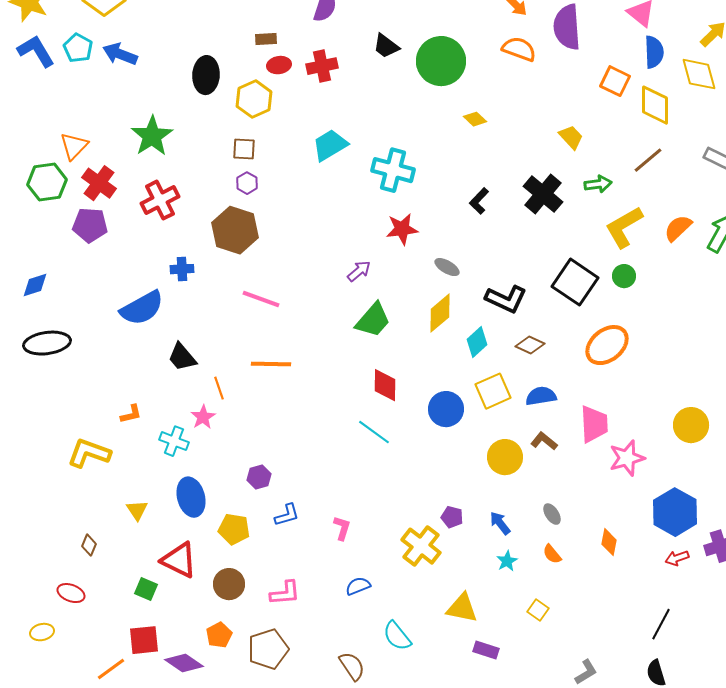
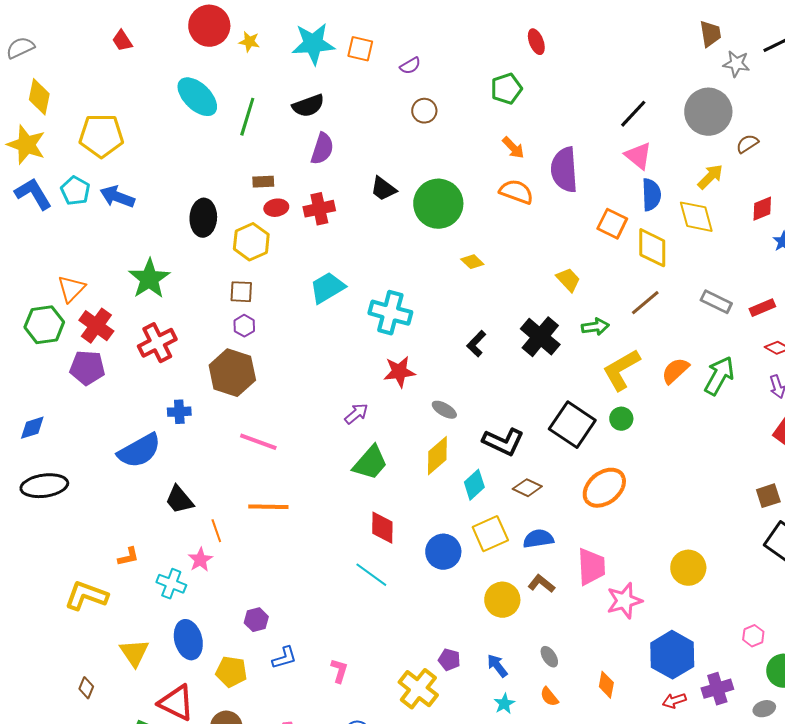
yellow triangle: (137, 510) -> (134, 653), size x1.4

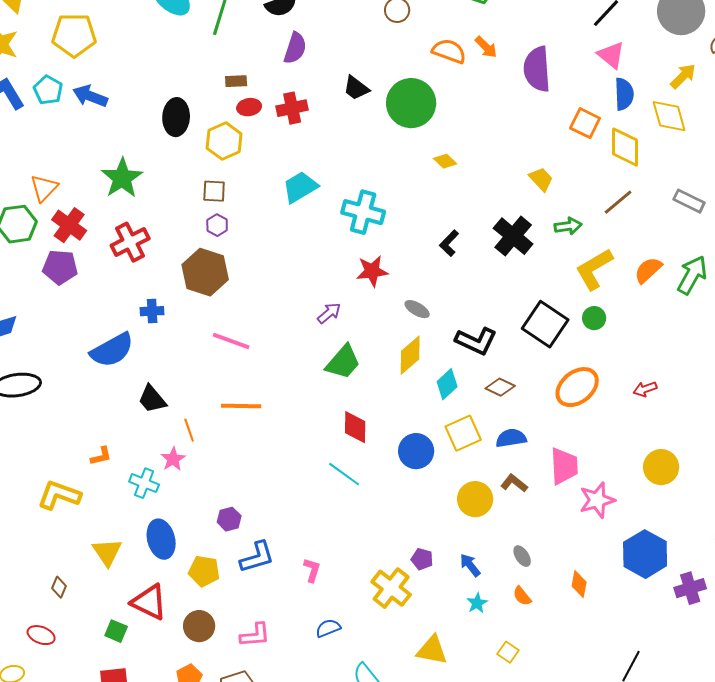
orange semicircle: (516, 192) -> (449, 51), moved
blue L-shape: (284, 658) -> (257, 557), size x1.4
red arrow: (674, 701) -> (645, 389), moved

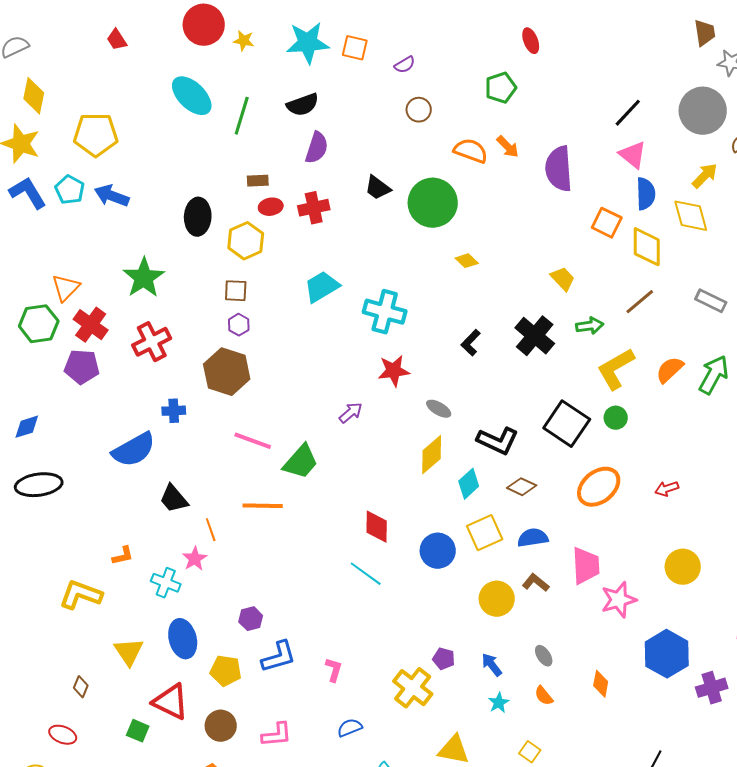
green trapezoid: (343, 362) -> (301, 462), moved

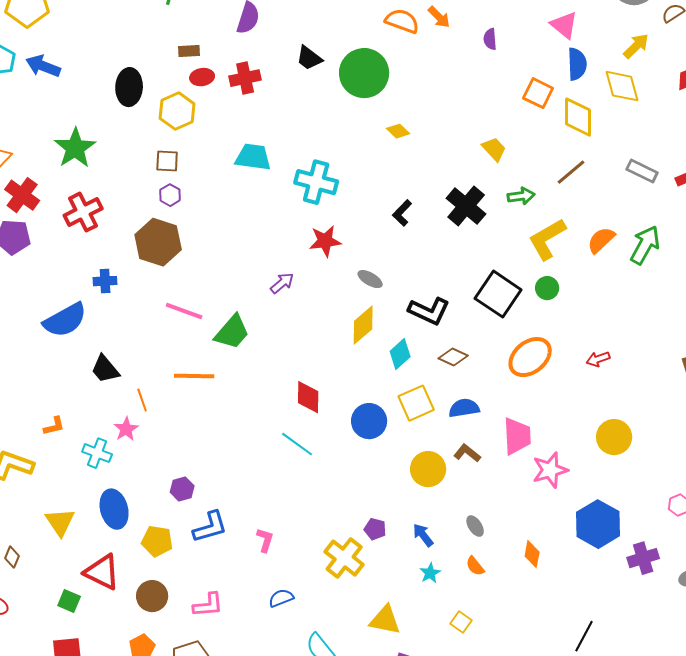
purple semicircle: (559, 169) -> (490, 39), size x0.5
cyan trapezoid: (322, 287) -> (253, 157), turned 39

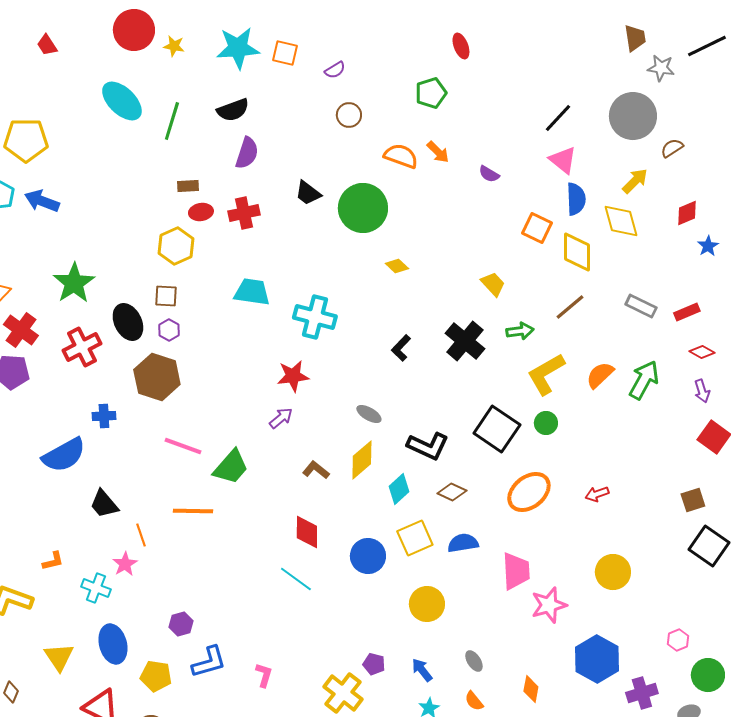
purple semicircle: (490, 39) -> (489, 174), turned -55
black ellipse: (129, 87) -> (128, 322), moved, turned -30
red star: (325, 241) -> (293, 376), moved
brown L-shape: (467, 453) -> (316, 470), moved

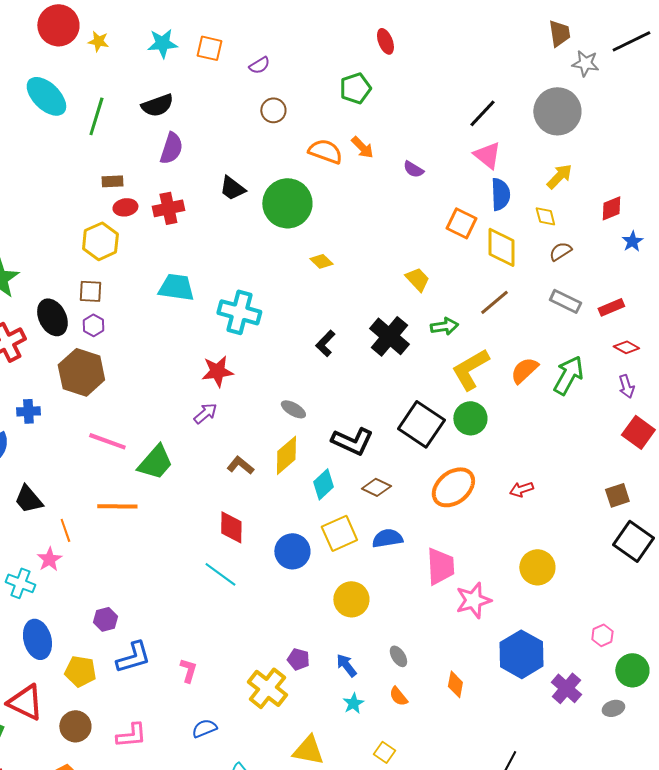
cyan star: (238, 48) -> (162, 43), size x0.7
brown semicircle: (672, 148) -> (560, 251), moved
yellow diamond: (621, 221) -> (545, 216), size x0.6
green circle: (546, 423) -> (470, 418), size x1.4
purple cross: (642, 693) -> (566, 688), turned -32

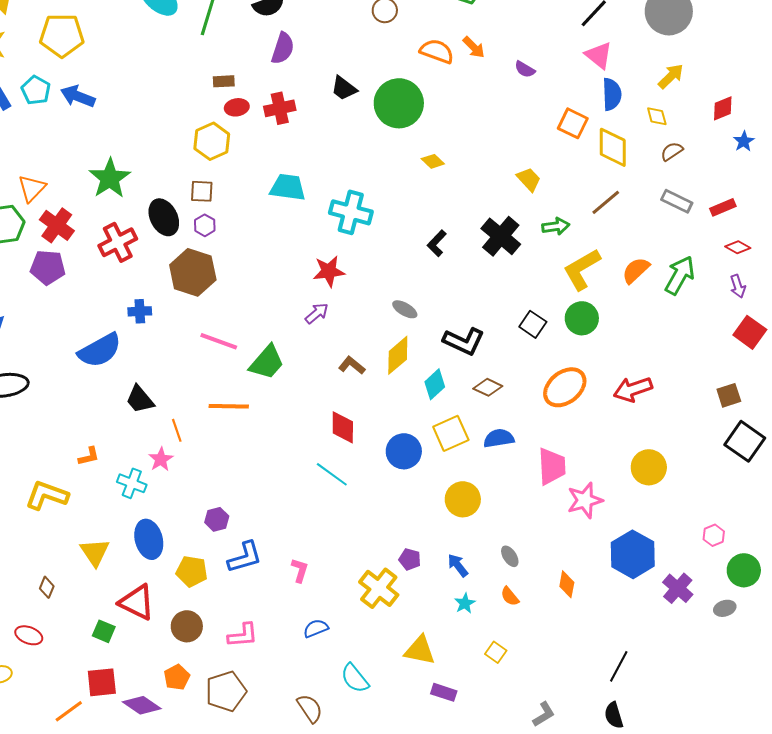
black square: (421, 424) -> (533, 324), size x0.6
red arrow: (521, 489) -> (633, 389), size x1.6

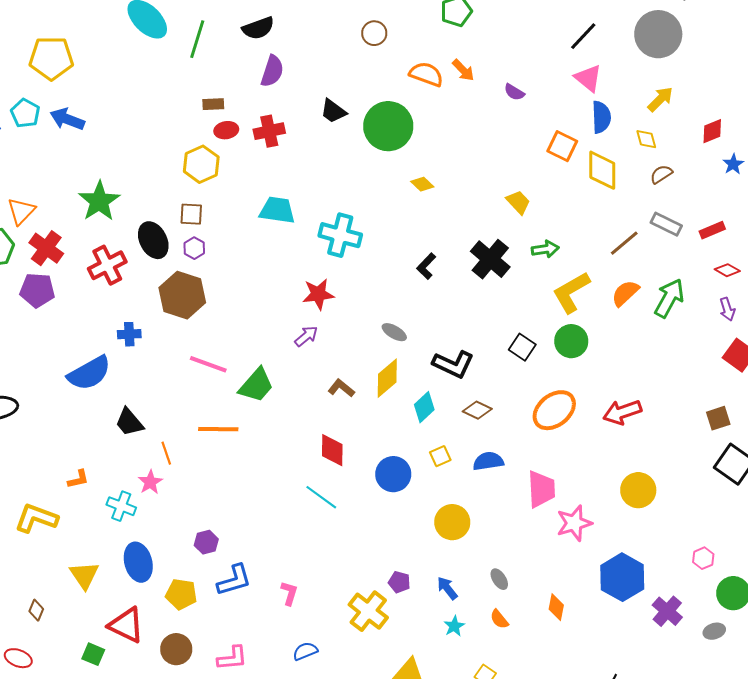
brown line: (606, 202) -> (624, 243), moved
yellow square: (451, 433) -> (440, 456), size x0.6

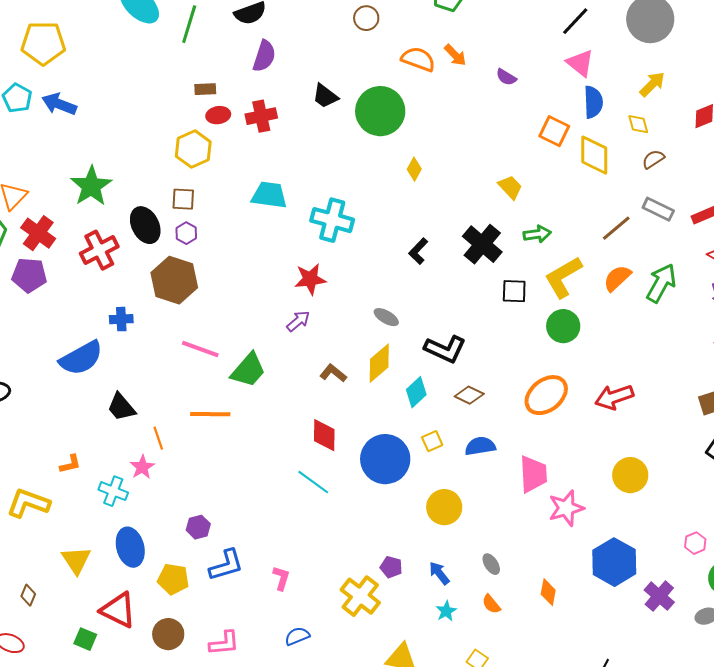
yellow diamond: (422, 184) -> (414, 169), turned 75
black square: (522, 347) -> (514, 291), moved, turned -32
blue circle: (393, 474) -> (385, 459), size x1.4

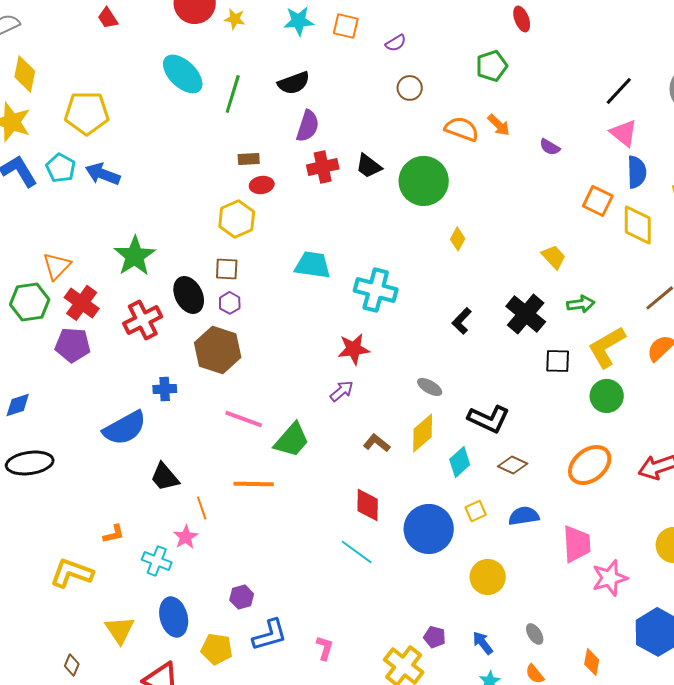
red cross: (261, 116) -> (323, 167), moved

